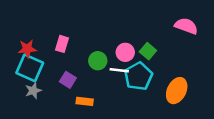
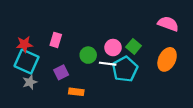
purple square: (68, 80) -> (61, 72), turned 32
orange ellipse: (177, 91) -> (167, 59), moved

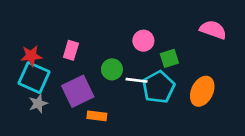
green square: (134, 46) -> (169, 58), turned 32
pink circle: (113, 48) -> (143, 41), moved
orange ellipse: (167, 59) -> (202, 91), moved
purple square: (61, 72) -> (78, 91), size x1.6

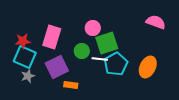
pink circle: (143, 41) -> (93, 28), moved
pink rectangle: (71, 50) -> (52, 37), size x1.6
green square: (169, 58) -> (107, 43), moved, size x1.6

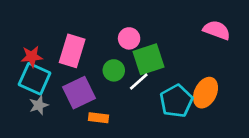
white line: (100, 59) -> (139, 82), turned -49
cyan pentagon: (116, 64) -> (176, 101), moved

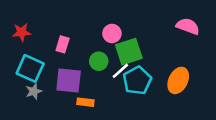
pink rectangle: (72, 51) -> (63, 44), size x0.6
red star: (32, 56) -> (22, 32), moved
purple square: (79, 93) -> (69, 80), turned 32
cyan pentagon: (176, 101) -> (137, 80), moved

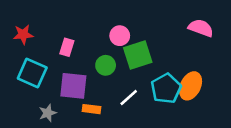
white line: (120, 71) -> (129, 97), moved
cyan pentagon: (137, 80) -> (166, 88), moved
gray star: (34, 91) -> (48, 113), moved

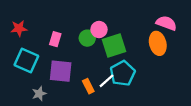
green circle: (106, 65) -> (87, 38), moved
orange ellipse: (191, 86) -> (158, 43), moved, turned -40
cyan pentagon: (166, 88) -> (123, 73), moved
orange rectangle: (91, 109) -> (88, 86), moved, turned 56

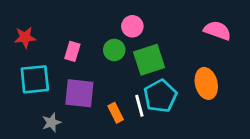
pink circle: (99, 29) -> (132, 26), moved
orange ellipse: (158, 43) -> (206, 83), moved
cyan square: (26, 60) -> (35, 79), turned -30
white line: (106, 81) -> (139, 106), turned -63

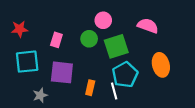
pink semicircle: (217, 30) -> (148, 26), moved
white line: (139, 106) -> (114, 91), moved
orange rectangle: (116, 113) -> (90, 88), turned 40

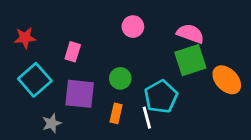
green circle: (89, 39) -> (120, 78), moved
green square: (116, 46) -> (190, 60), moved
cyan square: (27, 62) -> (35, 80), turned -35
orange ellipse: (161, 65) -> (227, 80), moved, turned -30

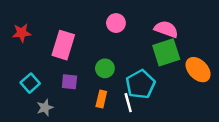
pink rectangle: (73, 52) -> (63, 45), size x1.6
cyan square: (35, 80) -> (30, 83), moved, size x0.7
purple square: (80, 94) -> (69, 82), size x0.6

